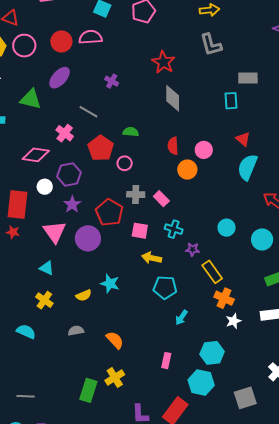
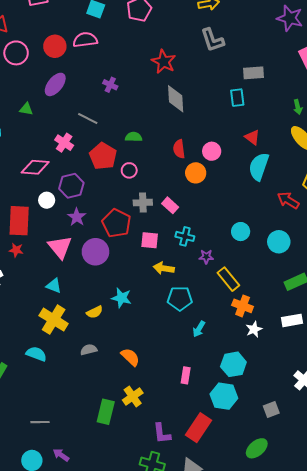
green triangle: (31, 99) -> (26, 109), size x0.6
yellow cross: (44, 300) -> (54, 320), size x1.5
gray square: (245, 398) -> (271, 410), size x0.7

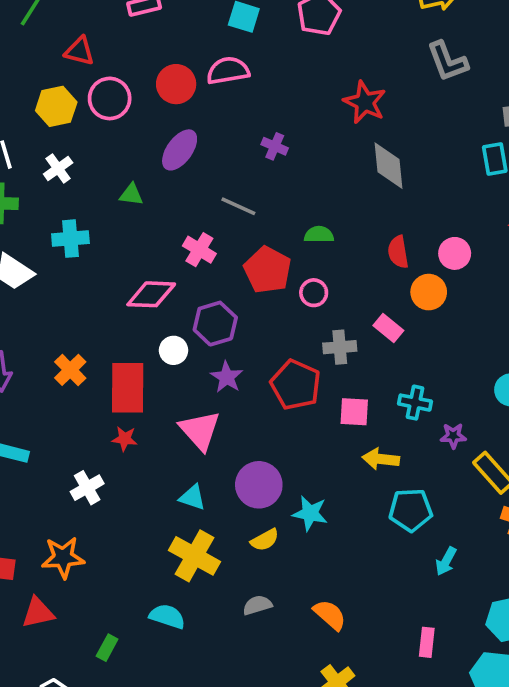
pink rectangle: (170, 205) -> (388, 328), moved
purple circle: (95, 252) -> (259, 485), moved

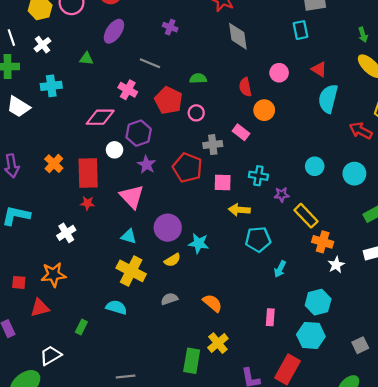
pink circle: (455, 253) -> (279, 73), moved

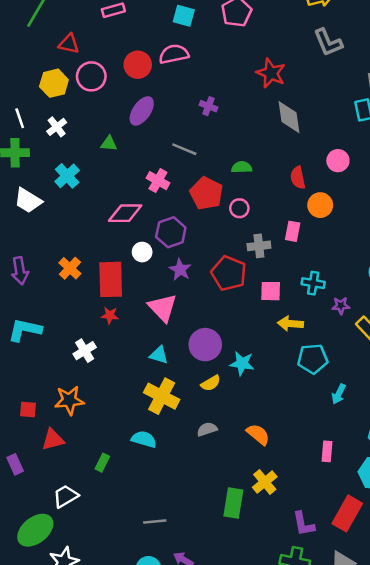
cyan cross: (51, 86) -> (67, 176), turned -36
pink rectangle: (241, 132) -> (293, 231), turned 63

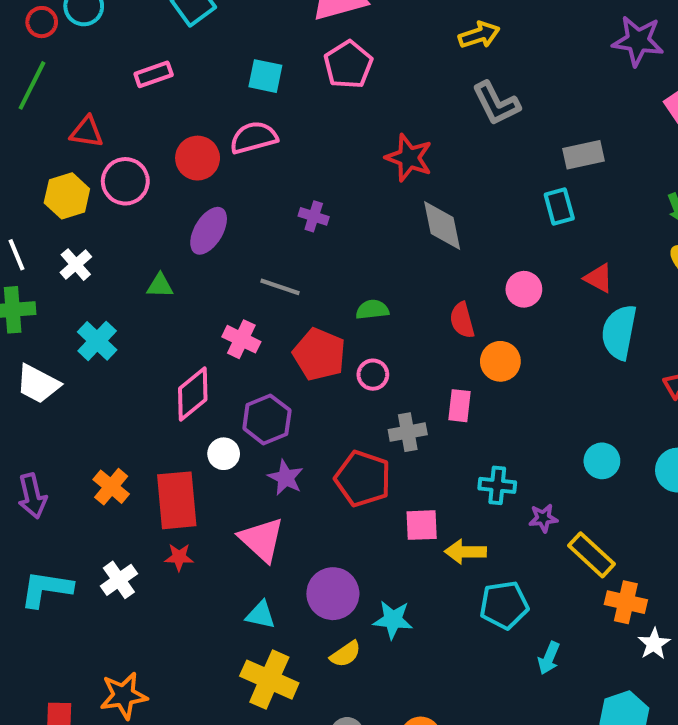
pink diamond: (125, 213) -> (193, 394), turned -36
pink square: (271, 291) -> (422, 525), moved
white cross: (85, 351) -> (119, 580), moved

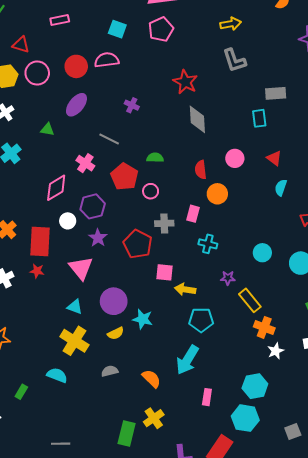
cyan semicircle: (619, 332) -> (281, 188), size x0.6
cyan cross: (497, 485) -> (208, 244), moved
cyan arrow: (549, 658) -> (187, 360), moved, size x1.8

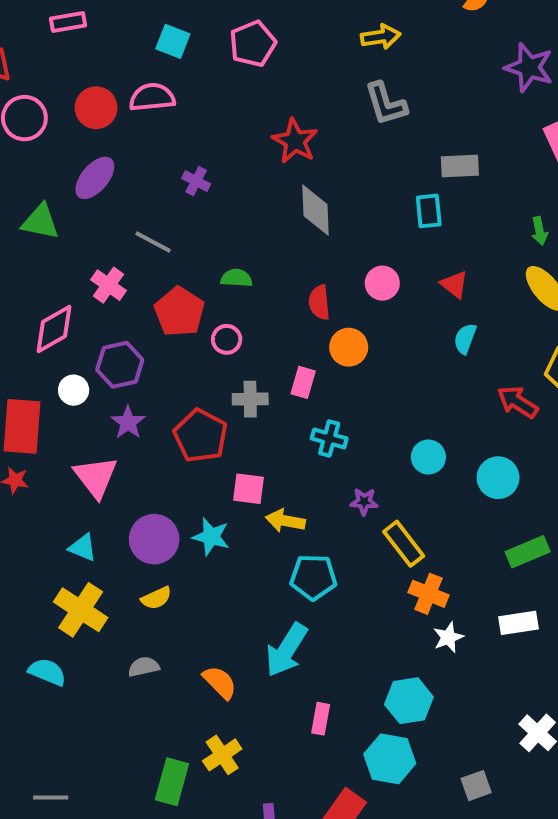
green triangle: (47, 129) -> (40, 222), size x1.5
cyan star: (143, 319) -> (211, 537), moved

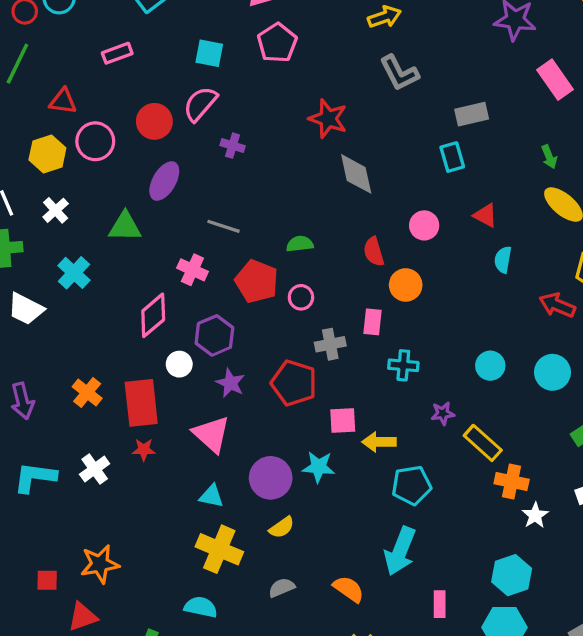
pink semicircle: (152, 97) -> (200, 104), turned -33
purple cross: (196, 181) -> (233, 146), moved

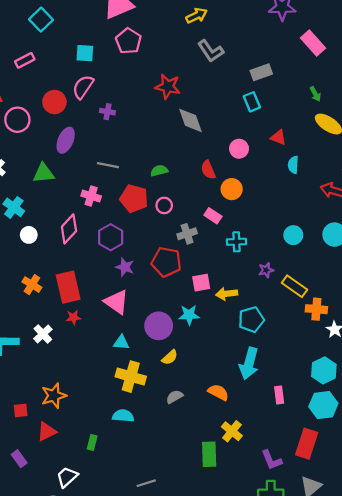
pink rectangle: (373, 322) -> (213, 216), turned -56
white circle: (179, 364) -> (29, 235), moved

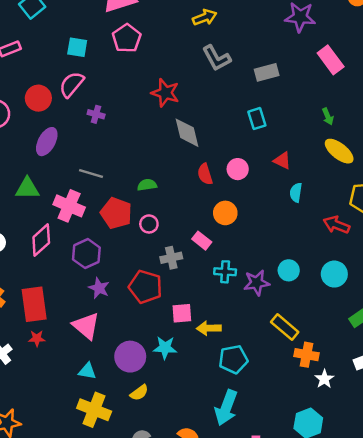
gray rectangle: (261, 72) -> (267, 72), moved
red semicircle: (208, 170) -> (205, 174), moved
green triangle: (44, 173) -> (27, 188), moved
pink cross: (91, 196) -> (69, 206), size x1.4
purple star: (266, 270) -> (257, 283), moved, size x1.5

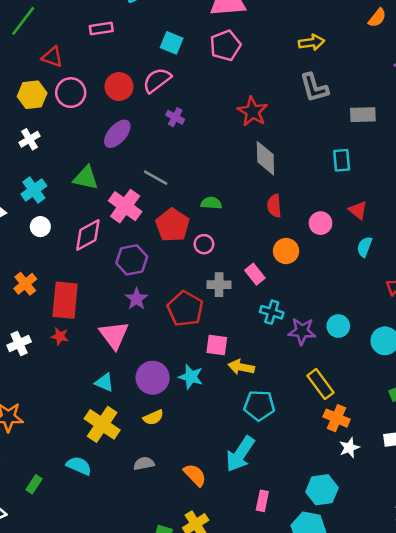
pink circle: (238, 169) -> (320, 223), moved

